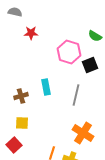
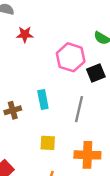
yellow square: (22, 123) -> (48, 143), moved
orange cross: (83, 133) -> (87, 155), turned -30

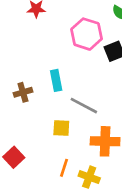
gray line: (79, 109) -> (84, 106), moved, turned -75

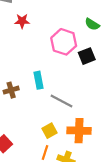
yellow square: (61, 128) -> (49, 131), moved, turned -32

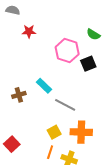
cyan rectangle: (39, 80) -> (44, 86), turned -35

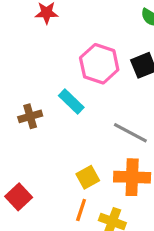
pink hexagon: (67, 51) -> (99, 64), moved
gray line: (65, 105) -> (130, 133), moved

